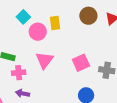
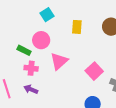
pink circle: (38, 32) -> (41, 40), moved
pink square: (81, 63) -> (94, 71), turned -30

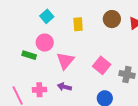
pink cross: (31, 68) -> (39, 90), moved
purple arrow: (31, 89) -> (64, 87), moved

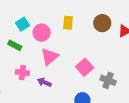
cyan square: (47, 16) -> (22, 24), moved
pink circle: (45, 43) -> (42, 33), moved
pink cross: (39, 90) -> (22, 72), moved

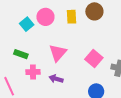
brown circle: (102, 23) -> (94, 11), moved
pink circle: (42, 33) -> (45, 17), moved
green rectangle: (15, 45) -> (21, 54), moved

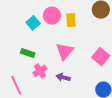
yellow rectangle: (71, 17) -> (71, 20), moved
pink cross: (33, 72) -> (40, 71), turned -32

